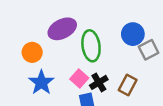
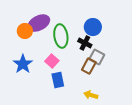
gray square: (149, 50) -> (97, 57), moved, turned -35
orange circle: (32, 52) -> (25, 31), moved
black cross: (99, 82) -> (85, 43), moved, turned -32

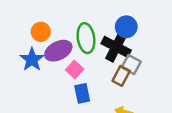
purple ellipse: (39, 23) -> (58, 51), moved
black cross: (85, 43) -> (116, 47), size x1.6
blue star: (23, 64) -> (32, 59), moved

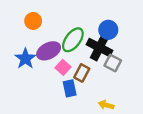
orange circle: (41, 32) -> (33, 21), moved
green ellipse: (86, 38) -> (73, 40), turned 45
brown rectangle: (121, 76) -> (82, 73), moved

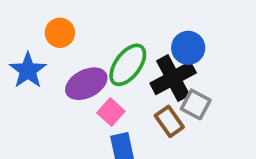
black cross: (99, 48) -> (173, 78), turned 35
blue star: (25, 59) -> (28, 70), moved
brown rectangle: (82, 73) -> (169, 121), moved, turned -63

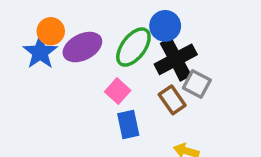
orange circle: (60, 33) -> (51, 31), moved
blue circle: (188, 48) -> (165, 26), moved
purple ellipse: (86, 84) -> (82, 47), moved

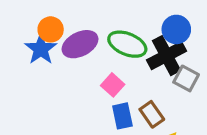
blue circle: (165, 26) -> (176, 29), moved
green ellipse: (133, 47) -> (127, 44), turned 75
brown rectangle: (172, 100) -> (152, 114), moved

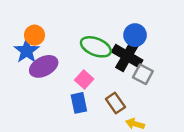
purple ellipse: (80, 44) -> (44, 66), moved
black cross: (166, 56) -> (127, 56), turned -32
blue rectangle: (122, 116) -> (79, 103), moved

